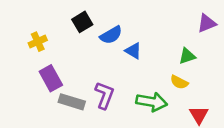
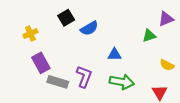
blue triangle: (133, 51) -> (114, 55), moved, turned -32
green triangle: (187, 56) -> (149, 36), moved
yellow semicircle: (179, 82) -> (167, 65), moved

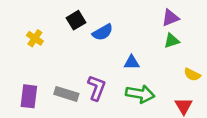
purple triangle: (166, 19) -> (170, 18), moved
yellow cross: (30, 34) -> (35, 38), turned -32
purple rectangle: (41, 63) -> (29, 96), moved, turned 36

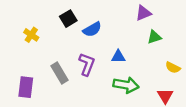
purple triangle: (170, 18) -> (143, 13), moved
purple L-shape: (97, 88) -> (87, 64), moved
gray rectangle: (66, 94) -> (60, 73), moved, turned 42

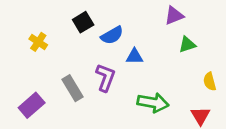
blue triangle: (118, 57) -> (134, 56), moved
yellow semicircle: (173, 68) -> (210, 81), turned 48
purple rectangle: (26, 87) -> (32, 105), turned 42

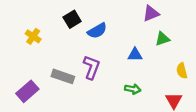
blue triangle: (134, 56) -> (135, 55), moved
gray rectangle: (72, 88) -> (63, 76), turned -40
green arrow: (153, 103) -> (133, 89), size x0.6

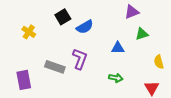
purple rectangle: (27, 91) -> (24, 80), turned -60

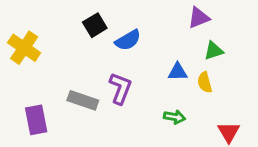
yellow cross: (29, 32) -> (24, 48), moved, size x1.5
yellow semicircle: (159, 62) -> (205, 82), moved

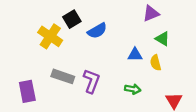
yellow cross: (24, 48) -> (50, 36), moved
green triangle: (214, 51) -> (162, 39), turned 49
purple L-shape: (120, 88) -> (91, 81), moved

